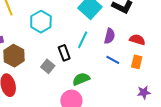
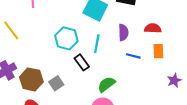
cyan hexagon: (41, 22) -> (66, 38), moved
gray square: (48, 66) -> (56, 83), moved, turned 32

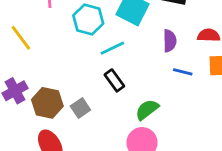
cyan hexagon: (66, 38) -> (88, 19), moved
cyan line: (97, 44) -> (112, 48), moved, turned 54

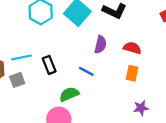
cyan line: (112, 48) -> (21, 57), moved
blue line: (183, 72) -> (86, 71), moved

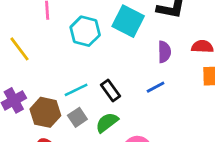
blue line: (86, 71) -> (156, 87), turned -42
green semicircle: (69, 94) -> (107, 122), moved

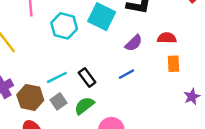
purple semicircle: (164, 52) -> (134, 43), turned 48

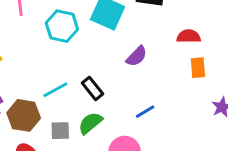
purple semicircle: (134, 43) -> (137, 56), moved
blue line: (126, 74) -> (145, 112), moved
gray square: (58, 101) -> (60, 131), moved, turned 35

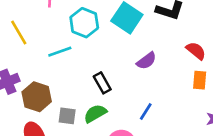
red semicircle: (189, 36) -> (196, 51), turned 30
cyan line: (55, 90) -> (60, 52), moved
blue line: (145, 112) -> (146, 111), turned -36

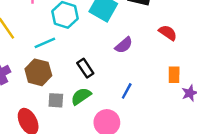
orange rectangle: (200, 80) -> (174, 75), moved
brown hexagon: (37, 97) -> (38, 72), moved

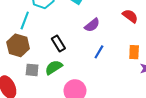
cyan line: (45, 43) -> (25, 20), turned -48
blue line: (127, 91) -> (99, 52), moved

